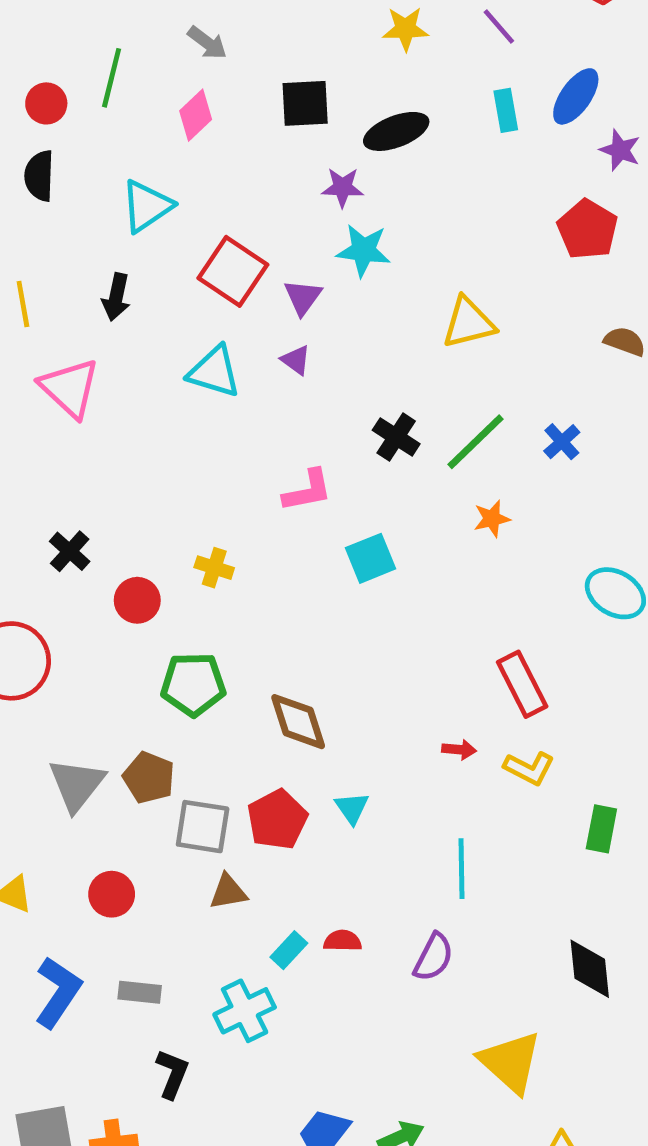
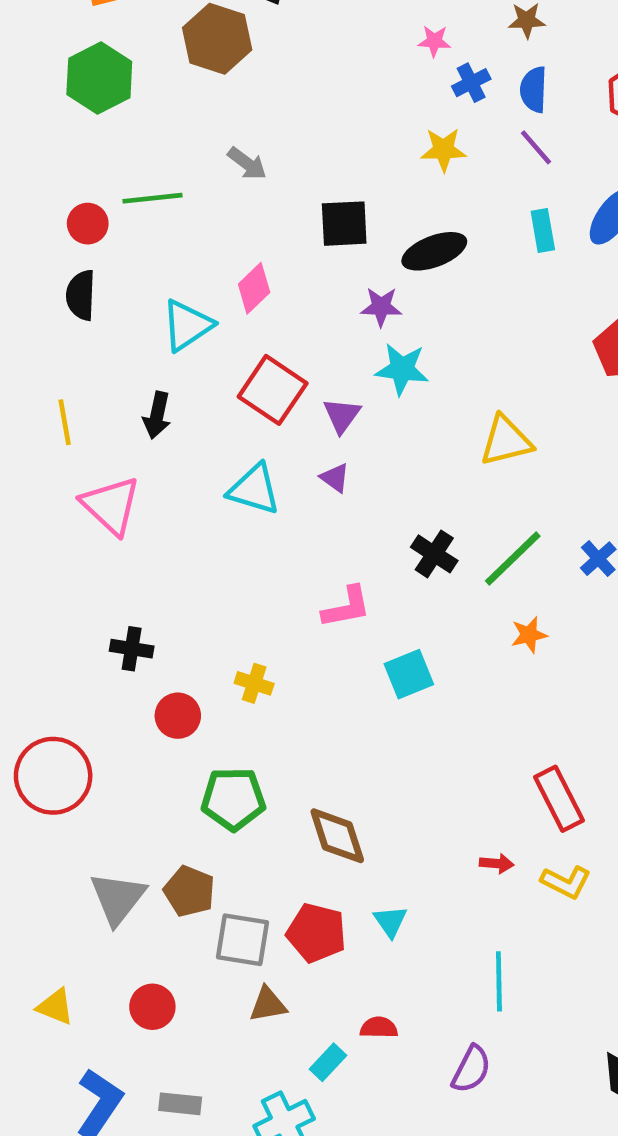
green line: (112, 78) -> (152, 198), turned 70
pink diamond: (196, 115) -> (254, 288), moved
black cross: (70, 551) -> (132, 649), moved, turned -33
red pentagon: (277, 820) -> (316, 933), turned -30
red semicircle: (343, 941) -> (379, 1028), moved

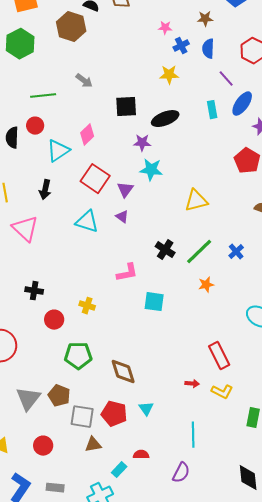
purple line: (536, 147) -> (226, 79), moved
red circle: (88, 224) -> (35, 126), moved
cyan square: (409, 674) -> (154, 302), turned 30

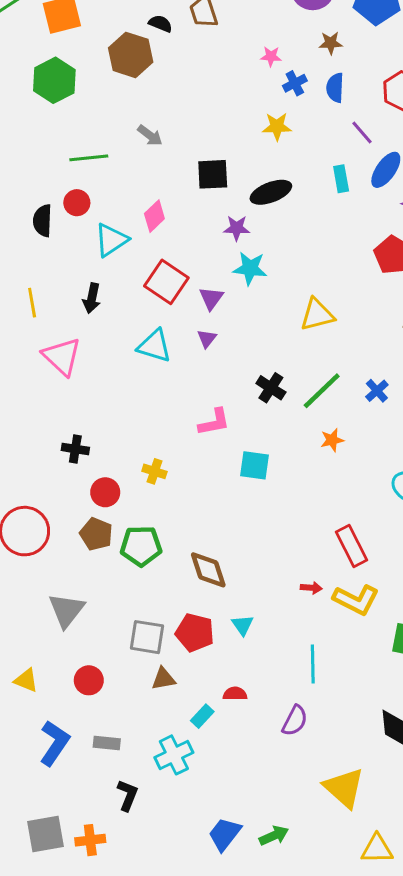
purple triangle: (122, 217) -> (207, 339), turned 32
yellow L-shape: (222, 392) -> (356, 600), size x1.4
brown pentagon: (59, 396) -> (96, 534), moved

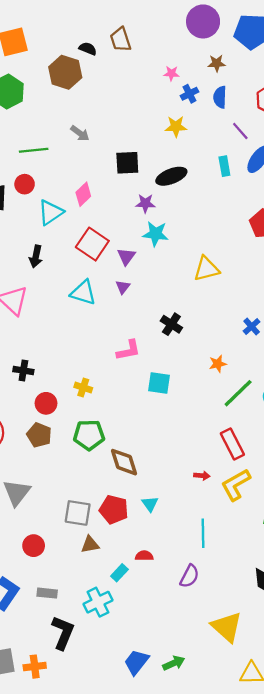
green line: (322, 391) -> (238, 393), moved
green pentagon: (141, 546) -> (89, 435), moved
yellow L-shape: (356, 600) -> (236, 485), turned 124
black L-shape: (128, 795) -> (63, 633), size x1.4

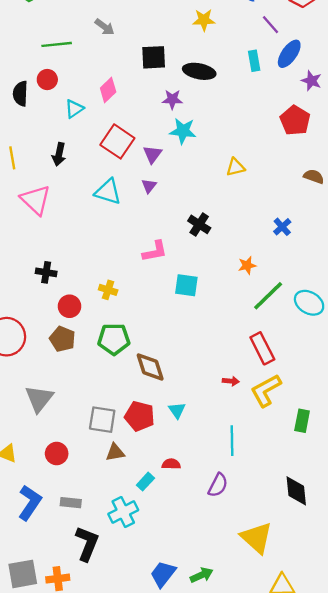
black ellipse: (171, 176) -> (199, 71), turned 32
cyan triangle: (51, 212) -> (74, 109), size x0.7
yellow triangle: (206, 269) -> (235, 167), size x0.7

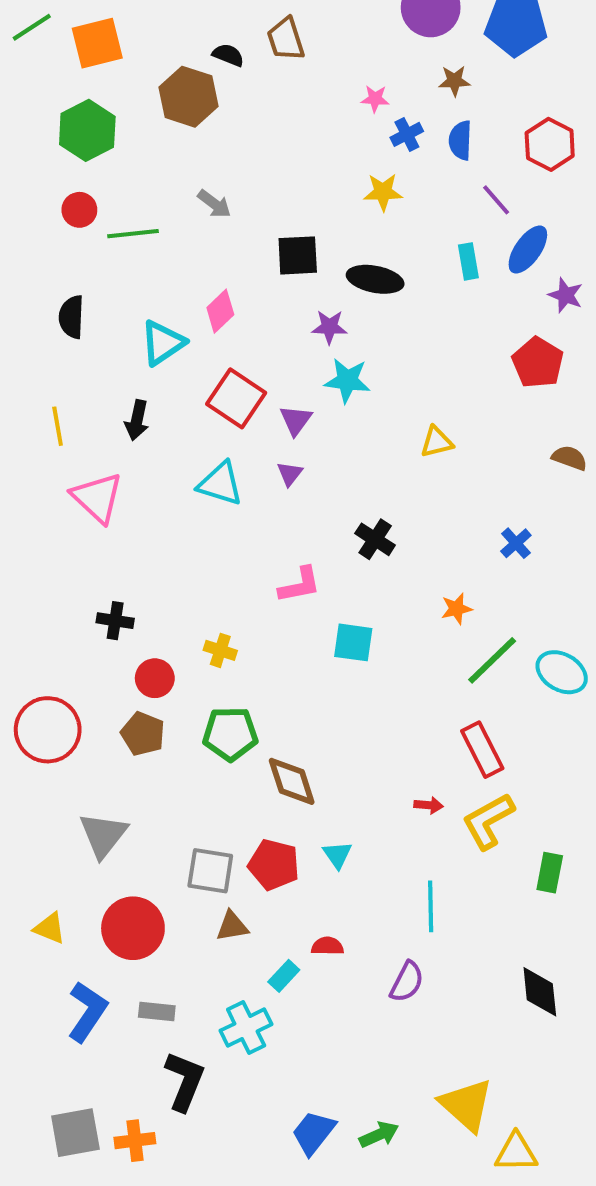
red circle: (47, 80) -> (79, 210), moved
cyan triangle: (74, 109) -> (163, 343), size x1.4
red circle: (57, 454) -> (133, 928), size x1.6
yellow triangle: (256, 538) -> (466, 1105), moved

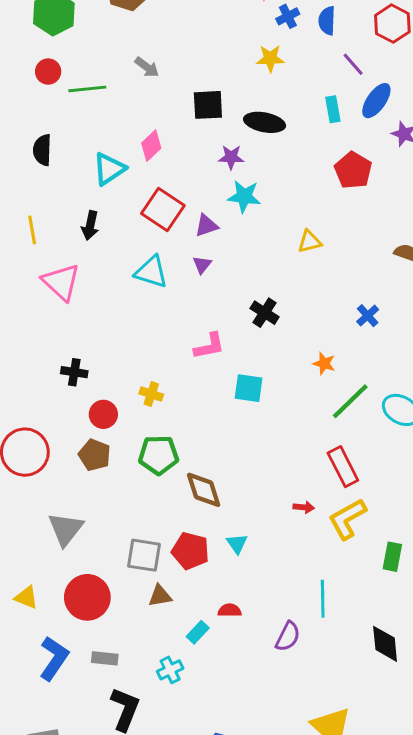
red pentagon: (538, 363) -> (353, 170), moved
purple triangle: (296, 420) -> (206, 225), turned 35
orange star: (456, 609) -> (324, 363), turned 30
cyan line: (431, 906) -> (323, 599), moved
cyan cross: (246, 1027) -> (170, 670), size x0.7

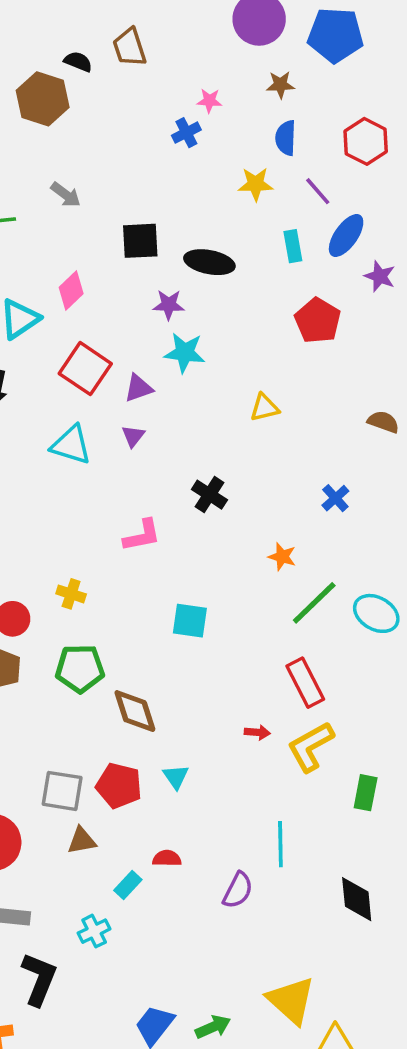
blue cross: (288, 16) -> (186, 133), moved
yellow star: (270, 58) -> (256, 184), moved
cyan square: (249, 388) -> (190, 621), moved

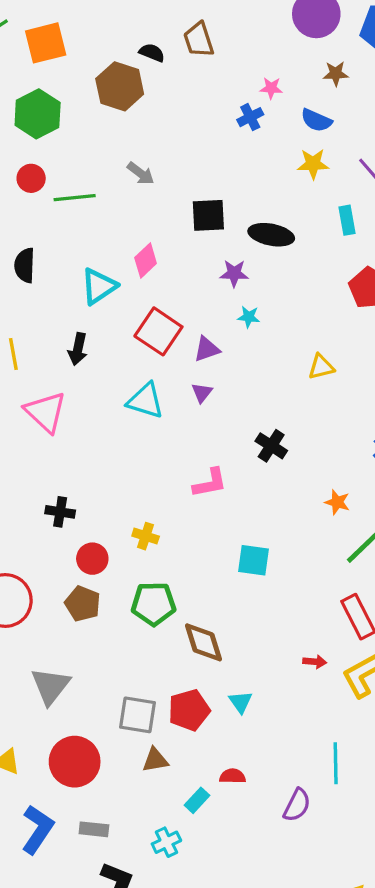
blue semicircle: (286, 138) -> (316, 120), moved, turned -68
cyan star: (185, 353) -> (249, 317), size x0.6
red pentagon: (119, 786) -> (189, 710), turned -30

